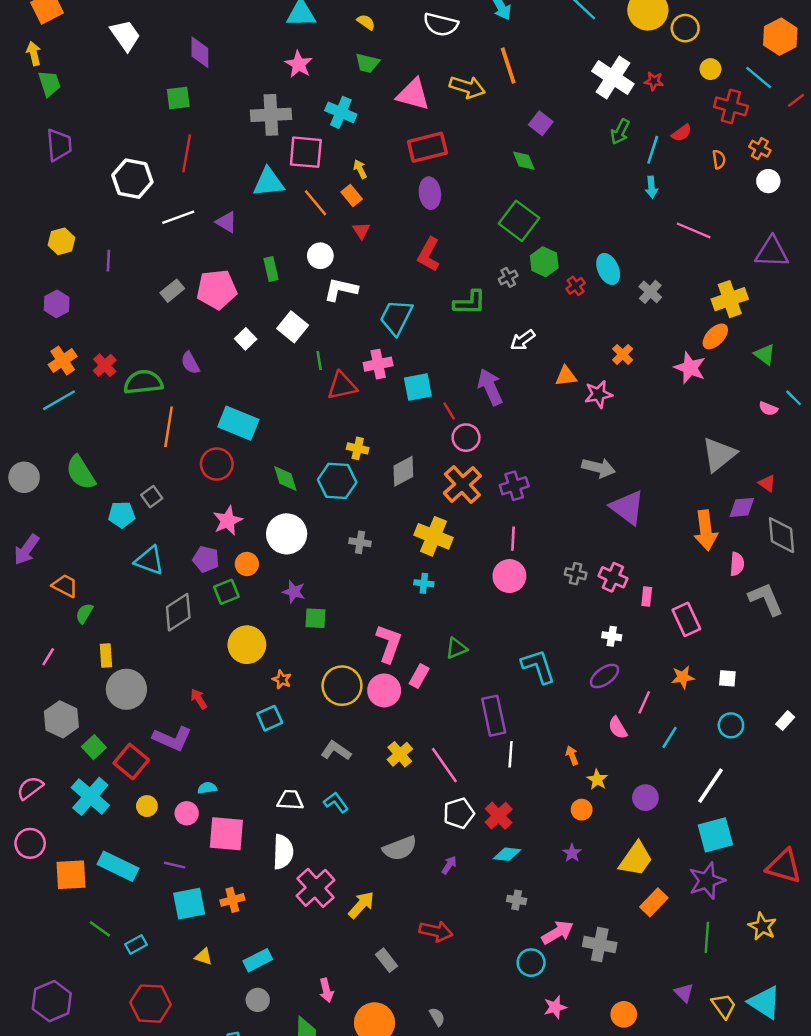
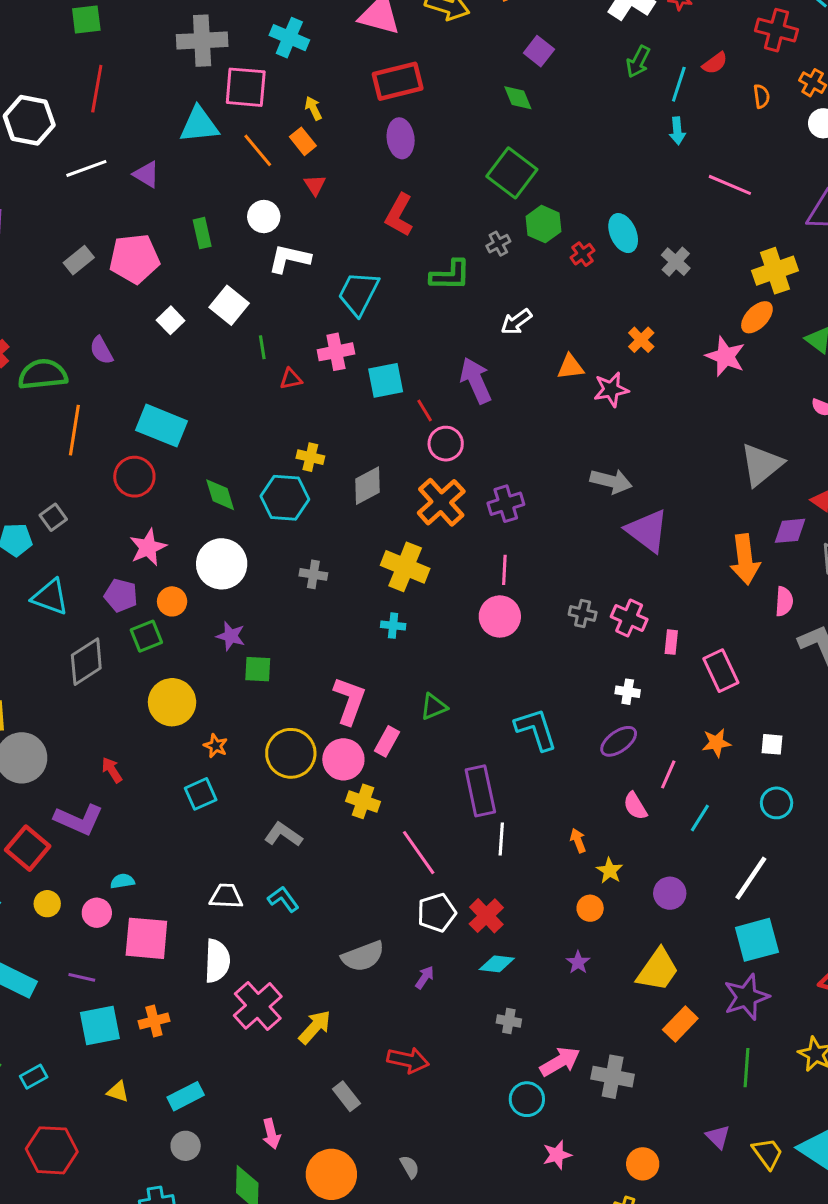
red triangle: (342, 386) -> (291, 379), size x0.6
yellow cross: (400, 754) -> (363, 801), moved, turned -30

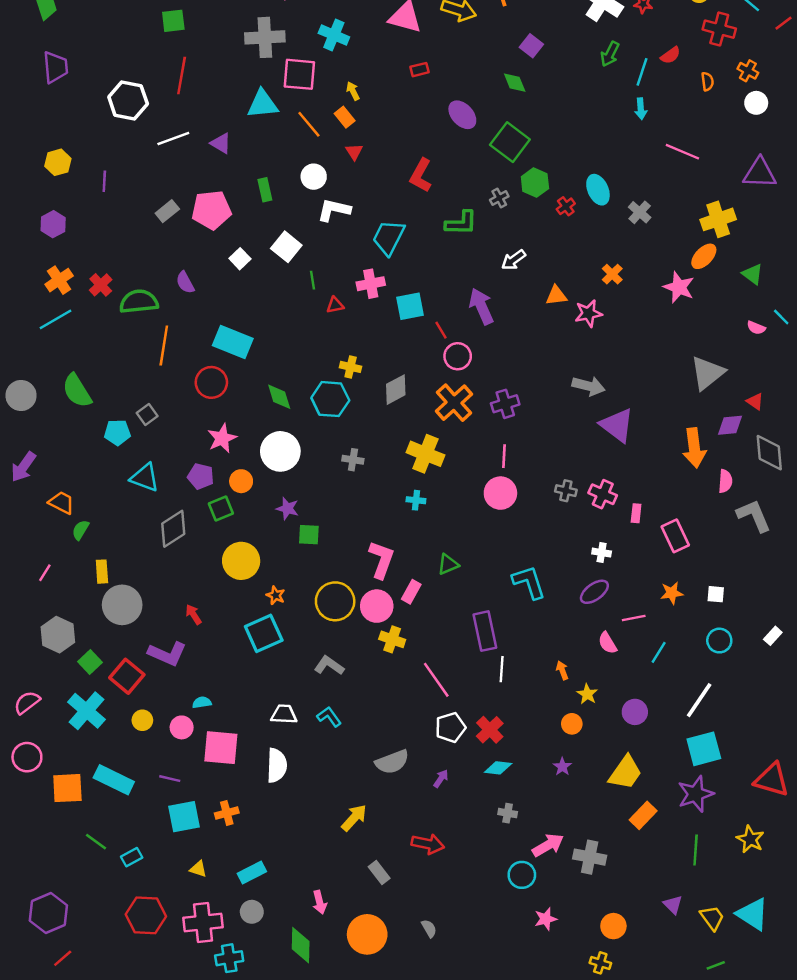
red rectangle: (398, 81) -> (420, 70), size x0.5
purple ellipse: (401, 138) -> (462, 115), moved, turned -36
pink line: (668, 774) -> (634, 618), turned 55
cyan square: (201, 794) -> (264, 633), size x1.5
pink cross: (258, 1006) -> (203, 922), moved, turned 36

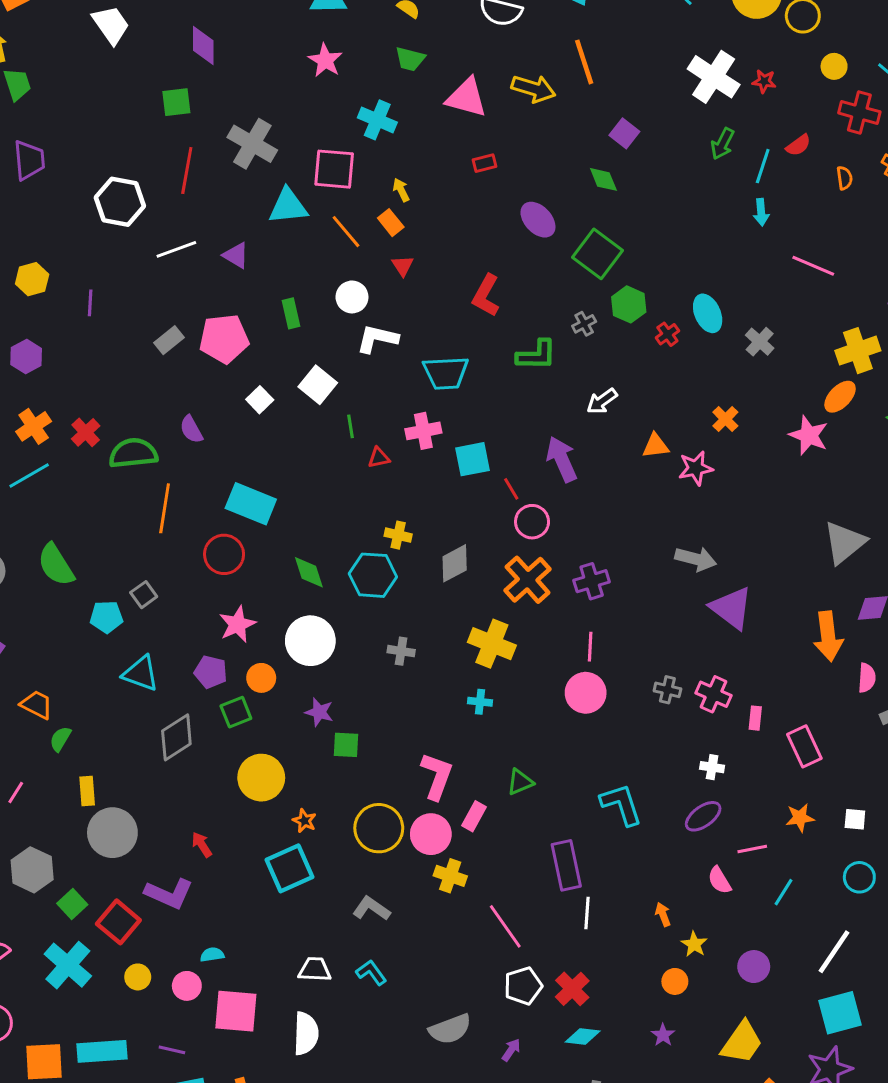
gray cross: (265, 37) -> (252, 144), moved, turned 33
cyan trapezoid: (389, 237) -> (446, 373), turned -120
cyan rectangle: (114, 780) -> (102, 1051), turned -30

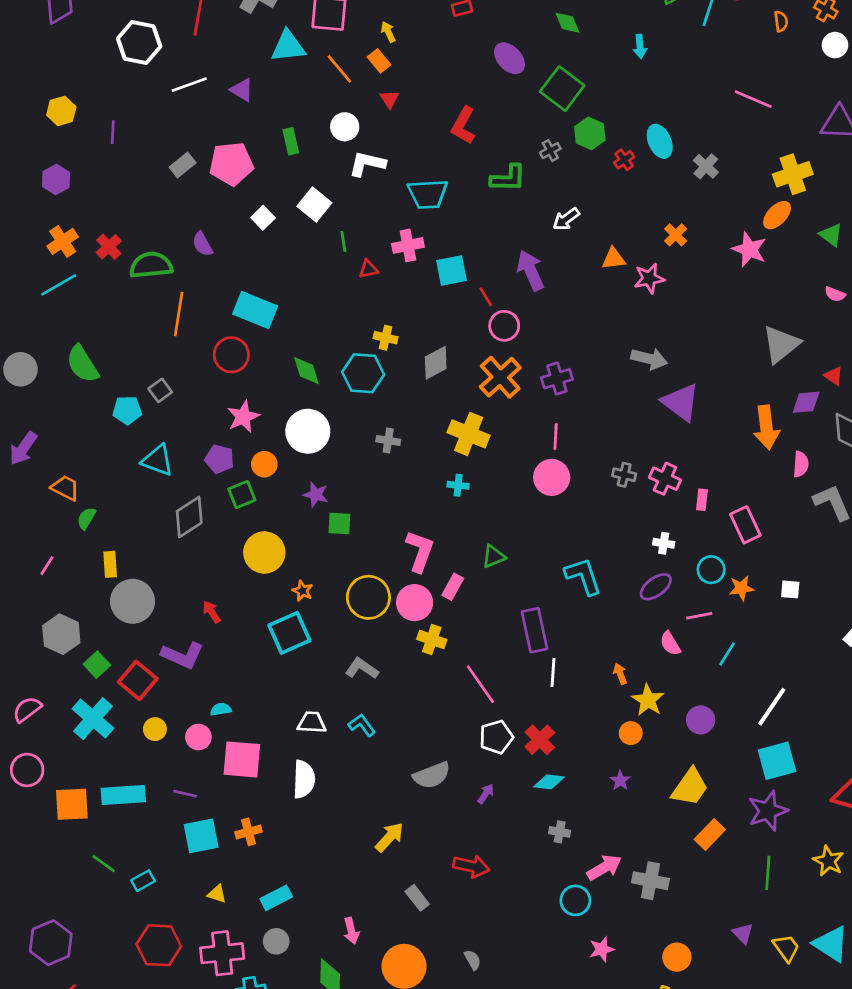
cyan arrow: (761, 212) -> (640, 46), moved
cyan circle: (859, 877) -> (711, 570), moved
yellow star: (694, 944) -> (648, 700), size x1.4

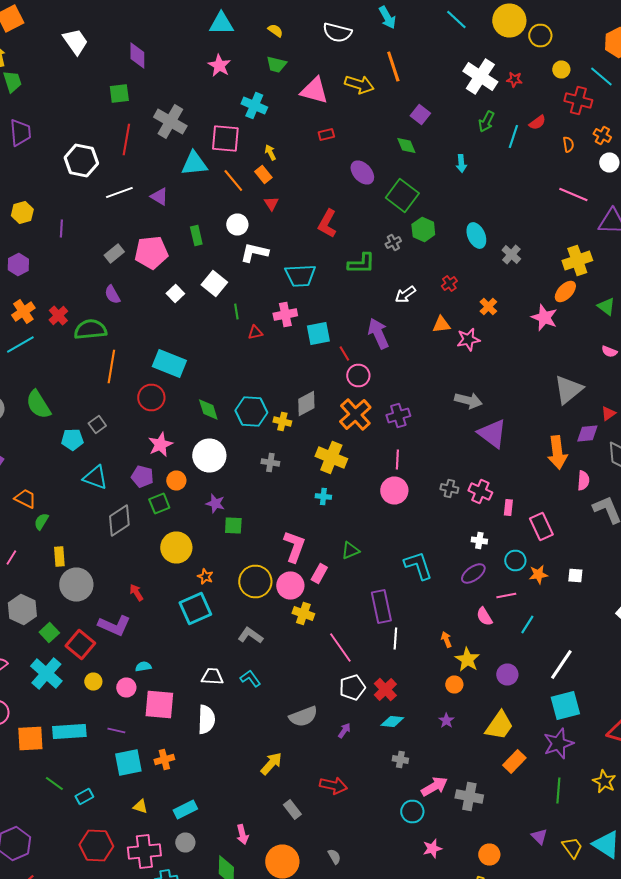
pink line: (753, 99) -> (573, 194), moved
red cross: (624, 160) -> (449, 284), moved
purple semicircle: (202, 244) -> (112, 294), moved
yellow cross: (386, 338) -> (282, 422), moved
red triangle: (834, 376) -> (608, 414), turned 49

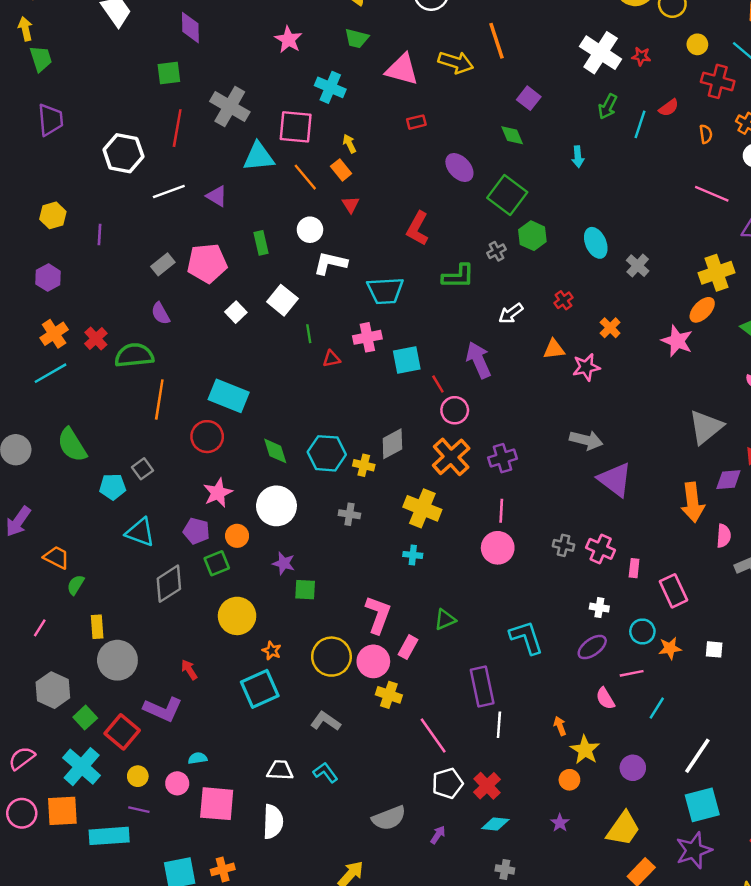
purple line: (116, 730) -> (139, 810), moved
orange square: (30, 738) -> (62, 811), moved

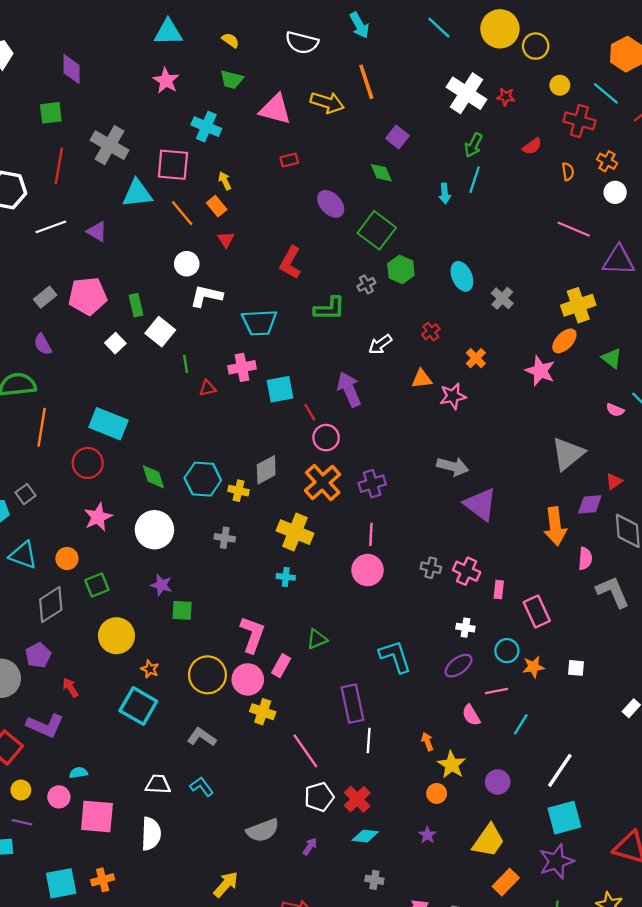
cyan line: (640, 124) -> (475, 180), moved
green rectangle: (261, 243) -> (136, 305), moved
purple pentagon: (196, 531) -> (38, 655), moved, turned 30
orange circle: (237, 536) -> (67, 559), moved
cyan square: (260, 689) -> (138, 706), turned -36

